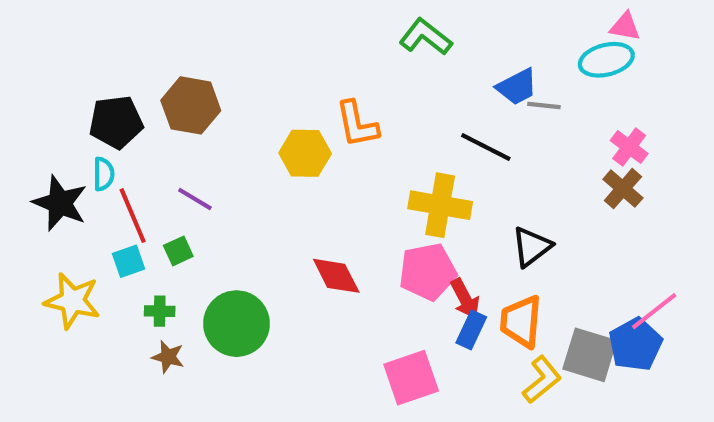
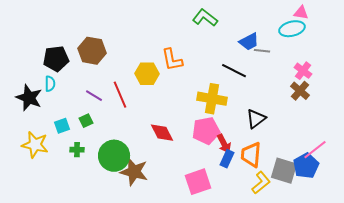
red line: (133, 216) -> (120, 95), moved
brown star: (168, 357) -> (134, 172), moved, size x1.8

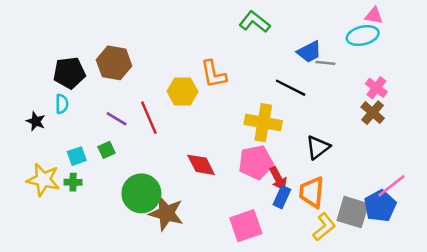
black star: (29, 98) -> (36, 121), size x0.6
green cross: (77, 150) -> (73, 182), moved

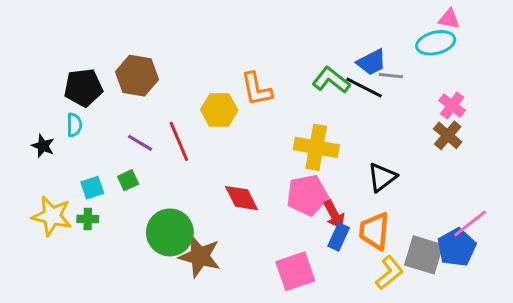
green L-shape: (255, 22) -> (331, 80), moved
black line: (291, 88) -> (364, 88), moved

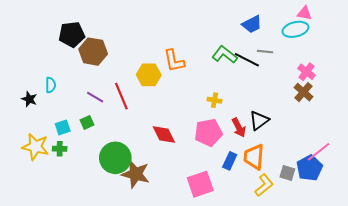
blue trapezoid: (371, 62) -> (252, 24), moved
black pentagon: (83, 88) -> (72, 34), moved
yellow cross: (316, 147) -> (214, 100), size x0.5
red arrow: (334, 215) -> (239, 127), moved
gray square: (424, 255) -> (287, 173), size x0.6

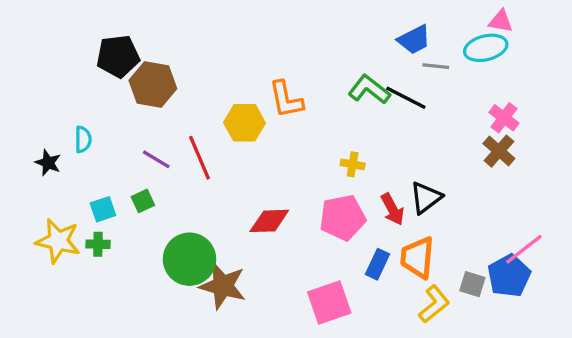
gray line: (265, 52) -> (436, 66), moved
red diamond: (164, 135) -> (269, 221), turned -65

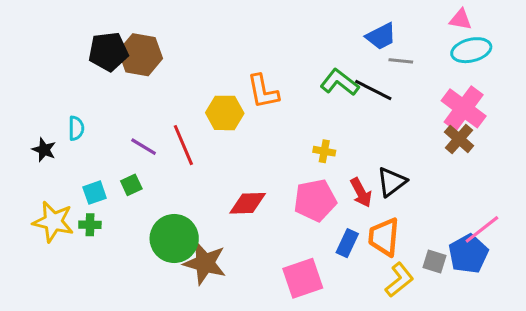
cyan ellipse: (486, 48) -> (471, 50), moved
brown hexagon: (153, 84) -> (140, 55), moved
pink cross: (504, 118) -> (464, 108), size x1.6

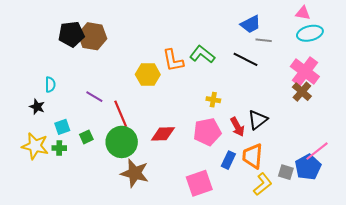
green L-shape: (340, 82) -> (202, 54), moved
red line: (183, 145) -> (121, 114), moved
black star: (44, 150) -> (37, 107), moved
green square: (131, 185) -> (86, 137), moved
green circle: (174, 239) -> (122, 142), moved

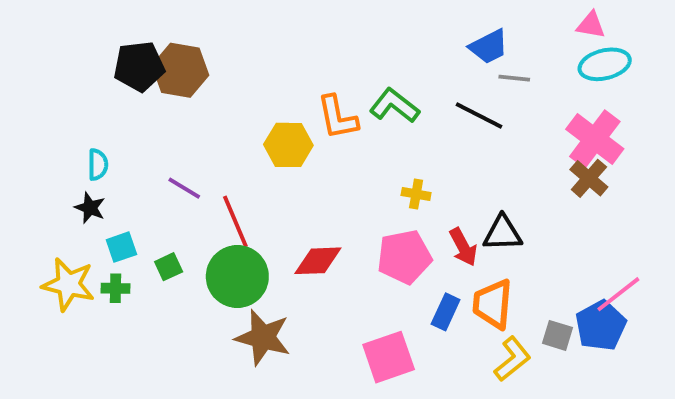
black star: (37, 107) -> (90, 208), moved
black triangle: (258, 120) -> (503, 233), turned 35

